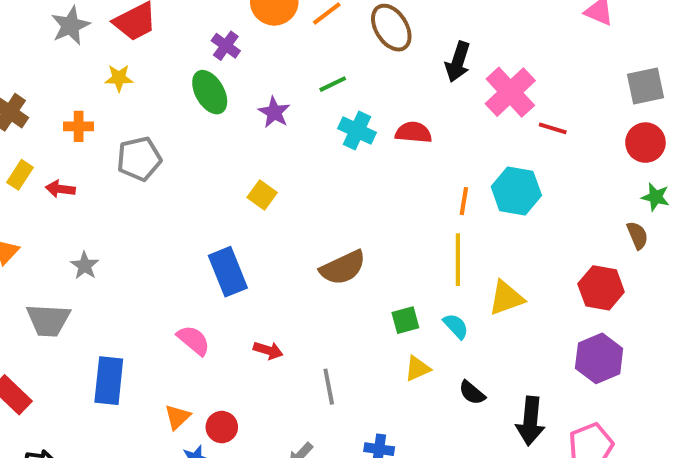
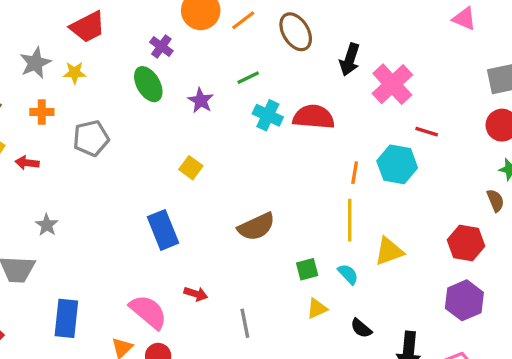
gray star: (70, 26) -> (35, 63), moved
red line: (553, 128) -> (427, 132), moved
red semicircle: (413, 132) -> (314, 117), size x1.4
pink semicircle: (194, 340) -> (148, 312), moved, size x1.4

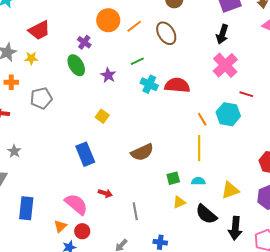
black arrow: (350, 60) -> (222, 34), moved
orange line: (355, 173) -> (202, 119), turned -40
yellow triangle: (389, 251) -> (230, 190), moved
cyan semicircle: (348, 274) -> (198, 181), turned -48
black semicircle: (361, 328) -> (206, 214), size x1.6

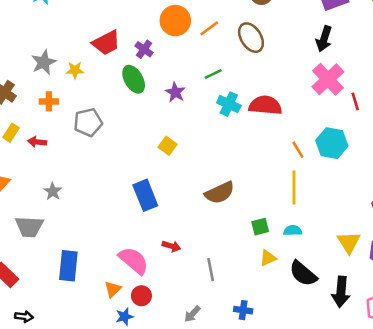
red trapezoid: (39, 30) -> (106, 43), moved
red line: (246, 94) -> (355, 101), moved, turned 56
yellow triangle: (230, 190) -> (349, 242), moved, turned -42

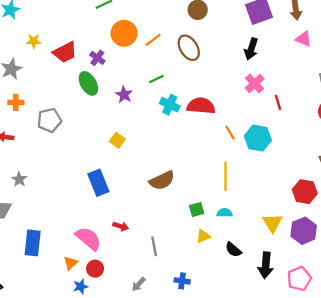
yellow star: (75, 70) -> (34, 41), moved
pink cross: (328, 79) -> (255, 83), size x0.7
orange line: (298, 150) -> (230, 133), moved
black semicircle: (303, 274) -> (233, 250), size x0.7

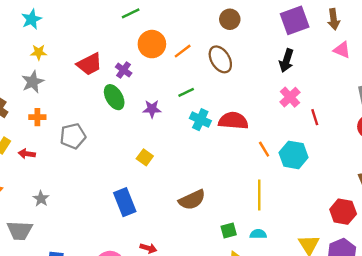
yellow star: (34, 41) -> (39, 52), moved
purple star: (124, 95) -> (152, 109), turned -30

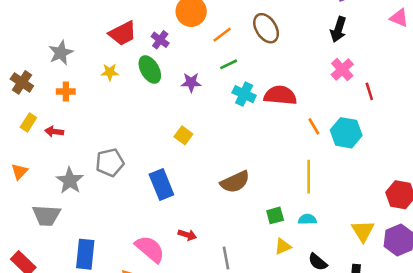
orange line: (183, 51) -> (222, 35), moved
yellow star: (39, 52) -> (110, 72), moved
gray pentagon: (73, 136) -> (110, 162), moved
gray star: (41, 199) -> (70, 181), size x1.5

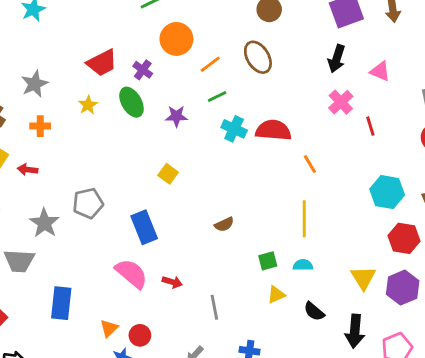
pink triangle: (399, 18) -> (380, 71), moved
yellow star: (110, 72) -> (88, 105), turned -30
cyan hexagon: (346, 133) -> (387, 192), moved
brown semicircle: (235, 182) -> (224, 224), size x0.6
pink semicircle: (150, 249) -> (131, 274), moved

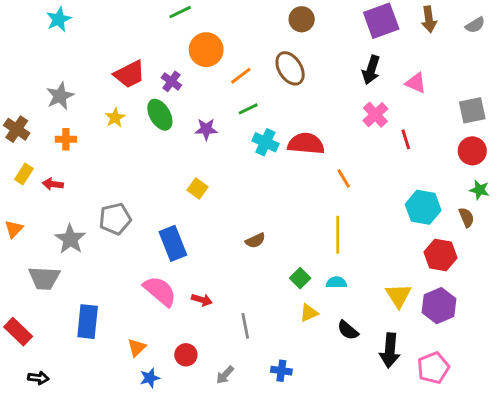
green square: (268, 261) -> (300, 278), turned -30
red circle: (140, 335) -> (186, 355), moved

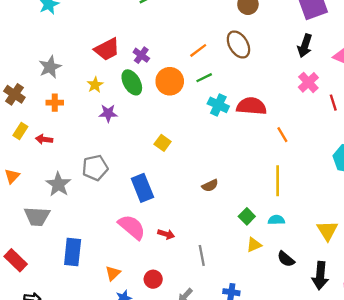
orange circle: (206, 50) -> (170, 81), moved
purple star: (206, 129) -> (108, 113), moved

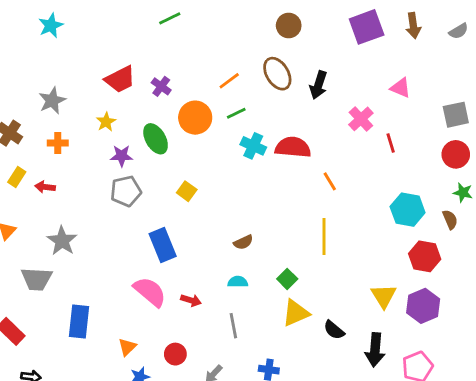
black arrow: (305, 46) -> (318, 85), moved
green ellipse: (132, 82) -> (156, 139), moved
gray pentagon: (95, 168) -> (126, 191), moved
cyan semicircle: (276, 220) -> (238, 282), moved
yellow triangle: (254, 245) -> (296, 313), size x1.5

